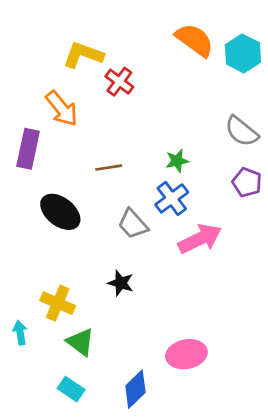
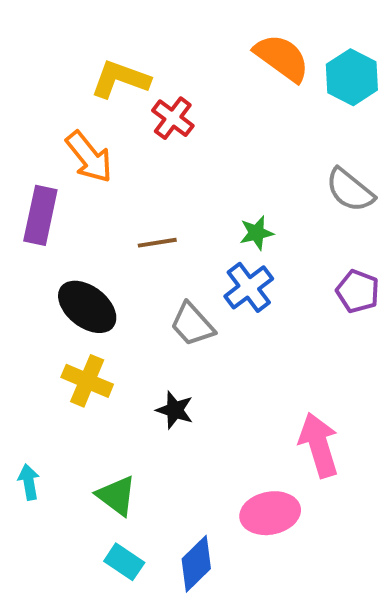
purple pentagon: (247, 182) -> (358, 291), moved
pink arrow: (200, 239) -> (319, 445), moved, turned -81
yellow cross: (58, 303) -> (87, 381), moved
cyan rectangle: (71, 389) -> (124, 562), moved

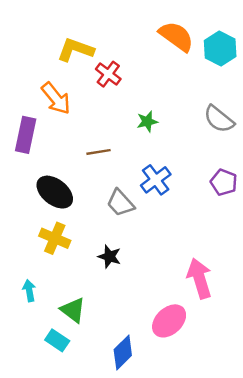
green star: (256, 233) -> (147, 121), moved
cyan arrow: (29, 482) -> (29, 291), moved
pink ellipse: (270, 513) -> (169, 321), turned -32
cyan rectangle: (124, 562) -> (57, 340), moved

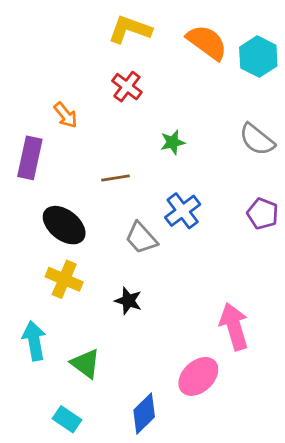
yellow L-shape: (75, 50) -> (130, 29), moved
orange arrow: (56, 98) -> (66, 115), size x0.7
cyan arrow: (29, 291) -> (34, 341), size x1.5
cyan rectangle: (57, 340) -> (67, 419), moved

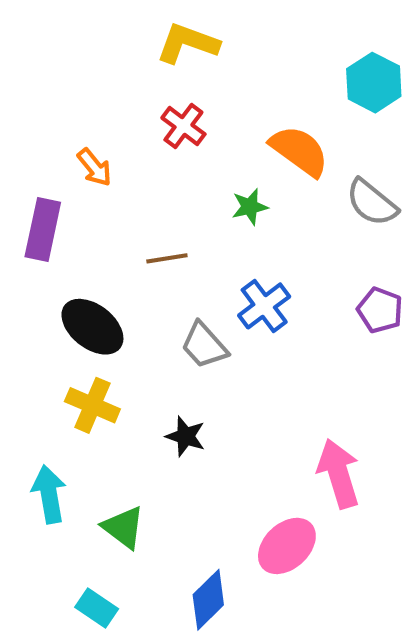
orange semicircle: (207, 42) -> (299, 151), moved

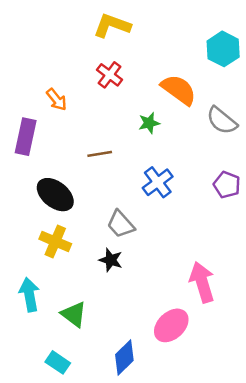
gray trapezoid: (204, 345) -> (121, 224), moved

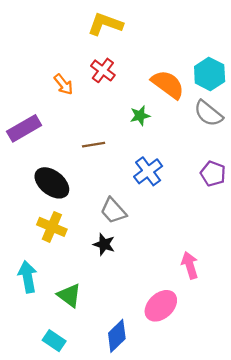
cyan hexagon: (223, 49) -> (210, 74), moved
orange arrow: (56, 100) -> (63, 84), moved
purple rectangle: (26, 137) -> (24, 128), turned 48
pink arrow: (202, 282) -> (190, 265), size x0.7

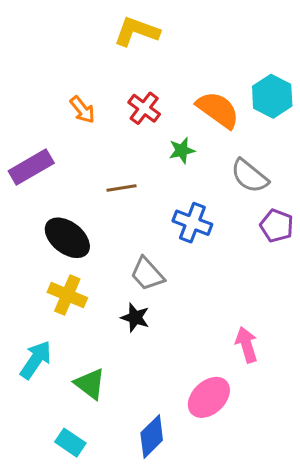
red cross: (103, 70) -> (144, 108), moved
gray semicircle: (208, 113) -> (250, 176), moved
blue cross: (148, 171) -> (192, 223), turned -32
cyan arrow: (28, 277) -> (36, 360), turned 44

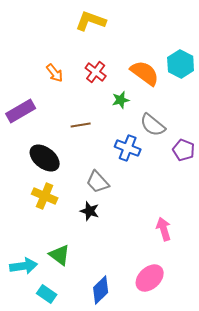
gray semicircle: (250, 176) -> (153, 125), moved
cyan arrow: (36, 360) -> (24, 266), moved, turned 48
pink ellipse: (209, 397) -> (150, 278), moved

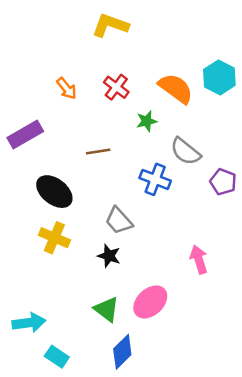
pink arrow: (164, 229) -> (199, 260), moved
green triangle: (60, 255) -> (107, 309), moved
pink ellipse: (150, 278) -> (150, 302), moved

